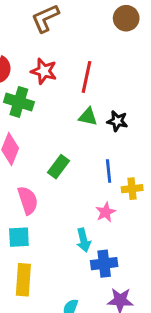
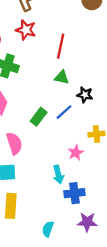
red star: (44, 71) -> (26, 30), moved
black star: (117, 121) -> (85, 95), moved
blue line: (109, 171) -> (64, 112), moved, turned 54

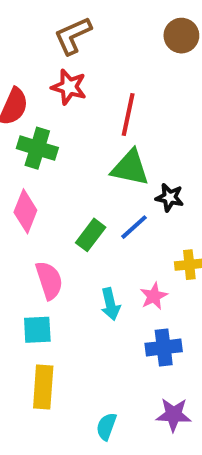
green triangle: (62, 77) -> (130, 168), size x1.5
cyan arrow: (58, 175) -> (110, 304), moved
blue cross: (74, 193) -> (164, 348), moved

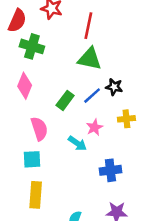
black star: (170, 197) -> (114, 87), moved
pink star: (154, 296) -> (95, 127), moved
cyan arrow: (110, 304) -> (77, 143), turned -42

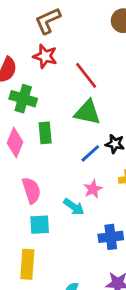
red line: (88, 26) -> (86, 75), turned -50
green rectangle: (65, 100) -> (45, 133), moved, turned -42
cyan square: (32, 159) -> (40, 225), moved

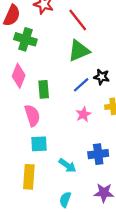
green triangle: (88, 112) -> (79, 51), turned -35
green rectangle: (45, 133) -> (44, 89), moved
cyan arrow: (74, 207) -> (67, 165), moved

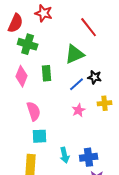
red line: (78, 20) -> (89, 27), moved
green rectangle: (44, 89) -> (47, 73), moved
blue cross: (98, 154) -> (89, 157), moved
cyan arrow: (67, 165) -> (65, 155), turned 42

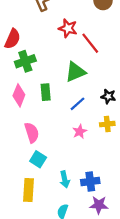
red star: (44, 13) -> (68, 28), moved
green cross: (28, 44) -> (25, 61), turned -36
black star: (95, 77) -> (108, 96), moved
cyan square: (40, 136) -> (38, 159), turned 35

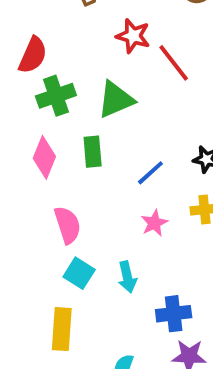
green triangle: (75, 72) -> (116, 100), moved
cyan arrow: (65, 179) -> (127, 277), moved

